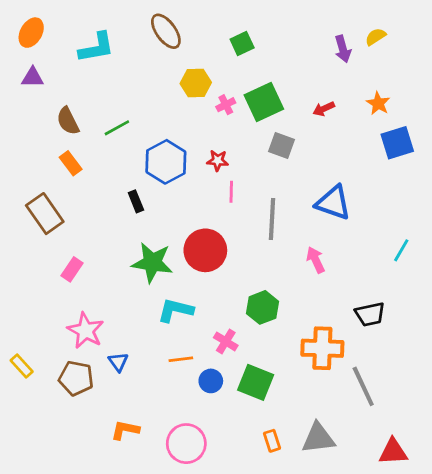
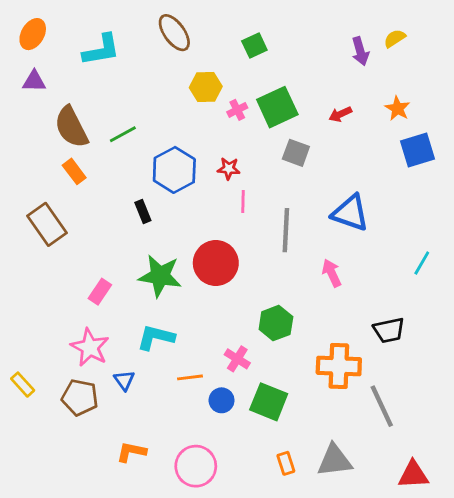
brown semicircle: (68, 121) -> (71, 127), size x1.4
pink rectangle: (72, 269) -> (100, 292), moved
cyan L-shape: (175, 310) -> (156, 337), moved

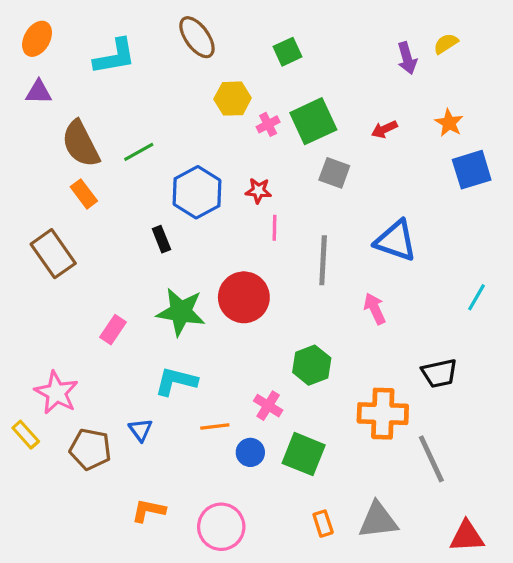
pink star: (90, 347) -> (56, 393), moved

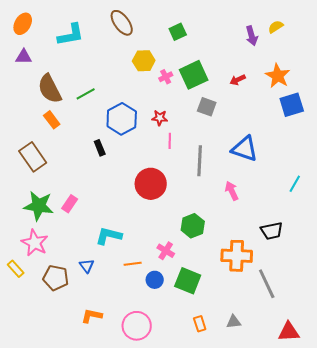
orange star: (449, 123) -> (278, 76), size x1.4
green star: (181, 312) -> (39, 206), moved
gray triangle: (378, 520) -> (234, 322), size x0.6

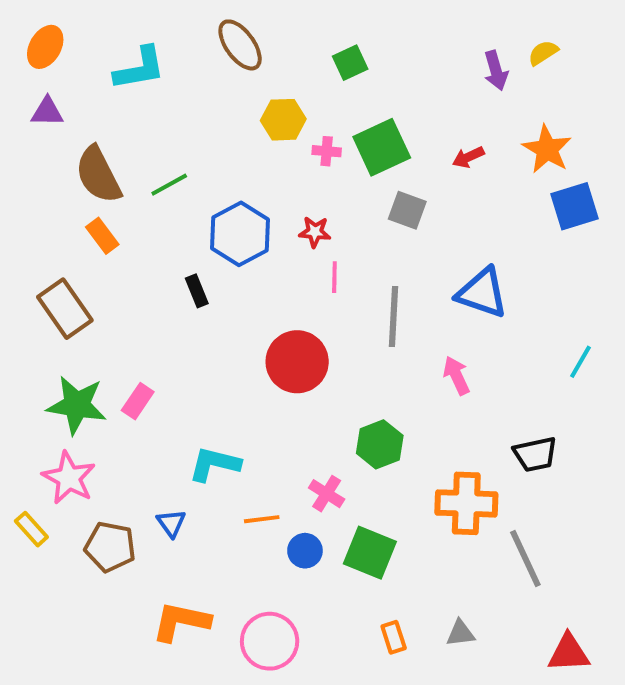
pink cross: (166, 77) -> (327, 151), turned 32
orange L-shape: (92, 316) -> (181, 622), size x1.4

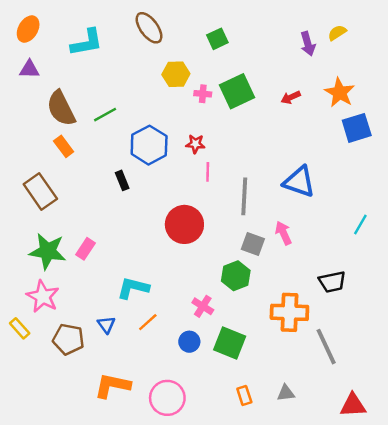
gray square: (407, 210) -> (253, 244), moved
orange line: (262, 519) -> (148, 322), moved, turned -35

